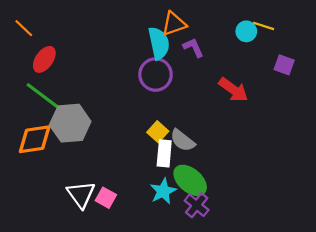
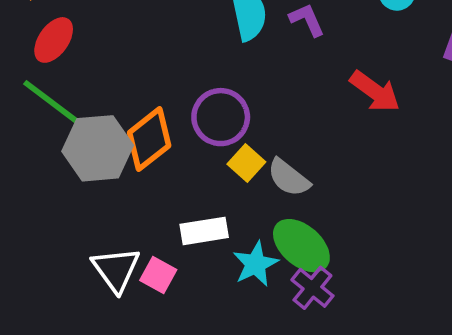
purple circle: (156, 75) -> (221, 117), moved
orange diamond: (35, 139) -> (149, 139), moved, turned -30
white rectangle: (164, 153) -> (204, 231), moved, turned 76

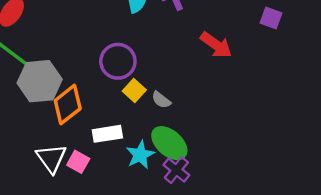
orange diamond: (149, 139) -> (68, 105), moved
gray semicircle: (289, 178) -> (161, 100), size x0.7

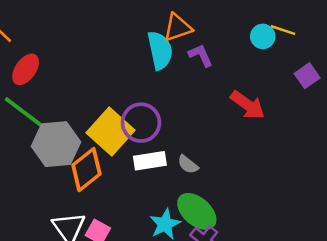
purple square: (271, 18) -> (307, 76), turned 35
yellow square: (134, 91) -> (111, 132), moved, size x1.8
white rectangle: (107, 134) -> (150, 161), moved

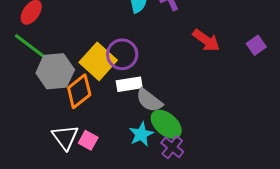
purple square: (307, 76) -> (256, 45), moved
gray semicircle: (188, 164) -> (149, 100), moved, size x1.6

